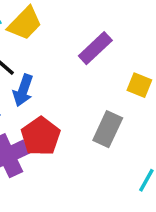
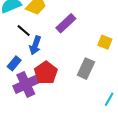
purple rectangle: (95, 48) -> (66, 23), moved

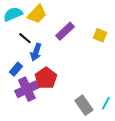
yellow square: (105, 42) -> (100, 35), moved
gray rectangle: (86, 69) -> (84, 105), moved, turned -60

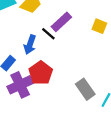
black line: (25, 38) -> (48, 34), moved
gray rectangle: (84, 105) -> (85, 89), moved

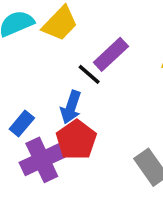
blue arrow: (30, 45) -> (71, 107), moved

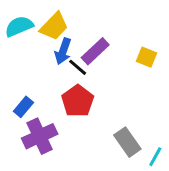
blue arrow: (71, 107) -> (63, 51), moved
red pentagon: (76, 140) -> (78, 101), moved

